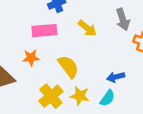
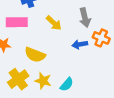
yellow semicircle: (68, 67) -> (35, 55), turned 144
blue arrow: (116, 77) -> (80, 44), moved

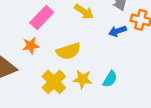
pink rectangle: (17, 22) -> (42, 18), turned -36
yellow semicircle: (35, 55) -> (69, 51), turned -30

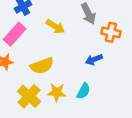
blue arrow: (117, 31) -> (94, 60), moved

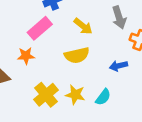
yellow semicircle: (42, 66) -> (77, 55), moved

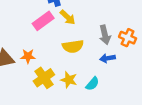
gray arrow: (119, 17) -> (105, 35), moved
yellow arrow: (83, 26) -> (68, 17), moved
orange star: (26, 56) -> (28, 56), moved

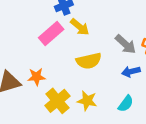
gray arrow: (105, 35) -> (126, 44), turned -30
cyan semicircle: (92, 84) -> (126, 104), moved

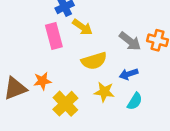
pink rectangle: (51, 34) -> (54, 36), turned -60
blue arrow: (131, 72) -> (129, 74), moved
yellow star: (87, 101) -> (104, 92), moved

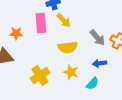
blue arrow: (129, 74) -> (100, 63), moved
orange star: (42, 81) -> (16, 33), moved

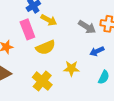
yellow semicircle: (68, 47) -> (46, 47), moved
cyan semicircle: (92, 83) -> (104, 77), moved

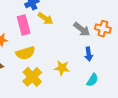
yellow semicircle: (46, 47) -> (25, 53), moved
blue arrow: (97, 51) -> (89, 54), turned -80

